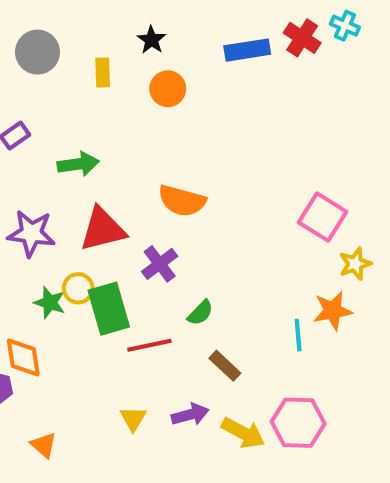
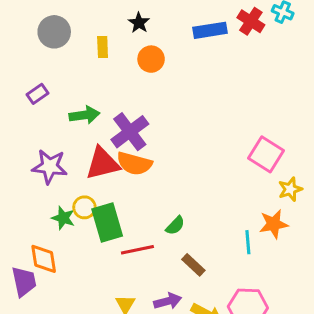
orange semicircle: (182, 201) -> (134, 163), moved
purple cross: (160, 264) -> (130, 132), moved, size x1.4

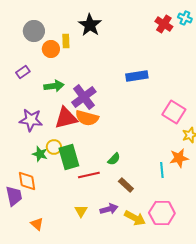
black star: (139, 23) -> (90, 25), size x1.6
blue rectangle: (210, 30) -> (137, 76), moved
orange circle: (151, 59) -> (51, 49), moved

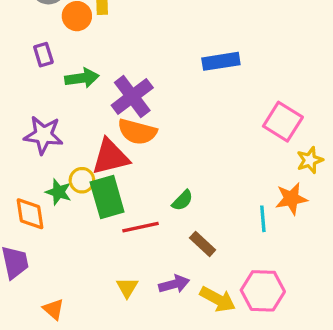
purple rectangle: (23, 72) -> (43, 55), moved, turned -72
red triangle: (66, 118) -> (110, 157), moved
orange diamond: (27, 181) -> (30, 214), moved

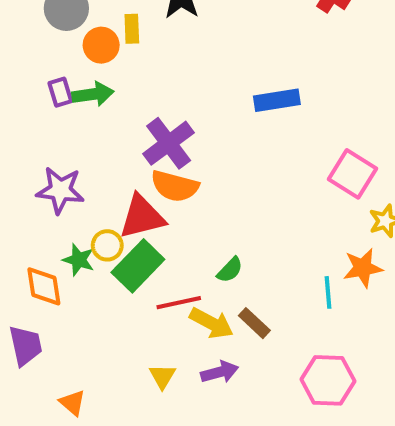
green arrow: (82, 78) -> (93, 94), moved
green rectangle: (107, 197) -> (138, 266), turned 60
yellow arrow: (218, 299) -> (211, 323), moved

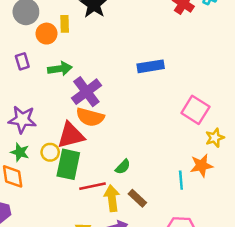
green arrow: (93, 94) -> (60, 69), moved
green star: (79, 260) -> (20, 152), moved
green rectangle: (138, 266) -> (68, 164), turned -32
yellow arrow: (211, 323) -> (112, 198), turned -125

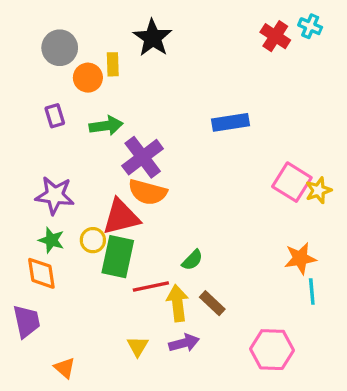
yellow star: (215, 138) -> (318, 190), moved
cyan line: (181, 180) -> (312, 292), moved

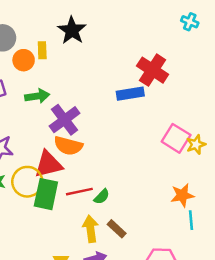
red cross: (275, 36) -> (153, 70), moved, size x1.4
yellow circle: (93, 240) -> (27, 182), size x1.6
red line: (151, 287) -> (79, 192), moved

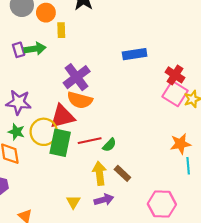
yellow rectangle: (42, 50) -> (61, 30), moved
orange circle: (24, 60) -> (46, 13), moved
red cross: (153, 70) -> (175, 75), moved, size x0.7
green arrow: (37, 96) -> (35, 49), moved

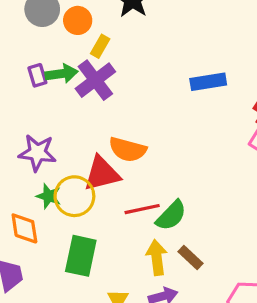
yellow rectangle: (61, 30) -> (100, 46), turned 32
purple cross: (77, 77) -> (95, 80), moved
green star: (16, 132) -> (49, 196), moved
green rectangle: (60, 143) -> (81, 256), moved
green semicircle: (109, 145) -> (171, 216), size x1.5

